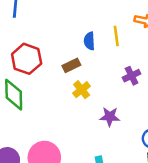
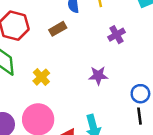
yellow cross: (82, 90) -> (41, 77), moved

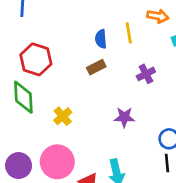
brown rectangle: (58, 29) -> (96, 67), moved

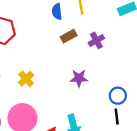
brown rectangle: (96, 67) -> (69, 36), moved

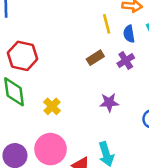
blue semicircle: (57, 12) -> (129, 34), moved

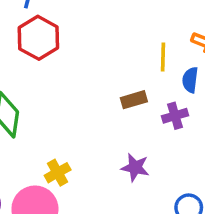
red hexagon: (23, 56) -> (38, 38), moved
yellow cross: (52, 106) -> (58, 173), moved

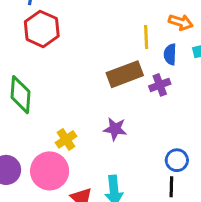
brown rectangle: (134, 100) -> (125, 74), size x1.6
purple star: (135, 167) -> (115, 129), moved

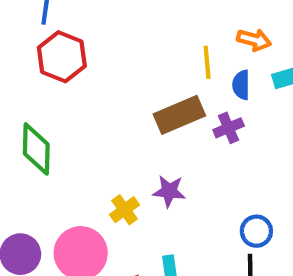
yellow cross: (66, 139) -> (125, 210), moved

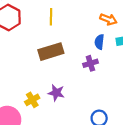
yellow line: (207, 62) -> (51, 17), moved
brown rectangle: (179, 115) -> (51, 52), moved

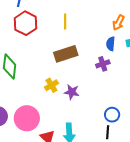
orange arrow: (108, 19) -> (118, 23), turned 98
yellow cross: (32, 100) -> (51, 85), moved

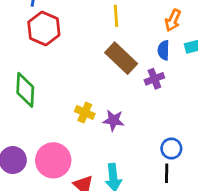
yellow line: (65, 21) -> (116, 16), moved
brown rectangle: (66, 54) -> (121, 58), moved, turned 65
yellow cross: (51, 85) -> (85, 113), turned -32

